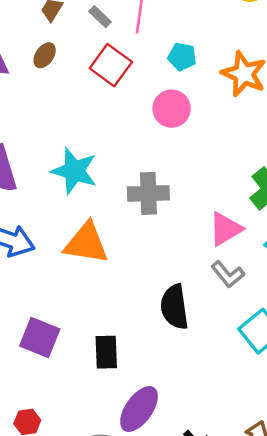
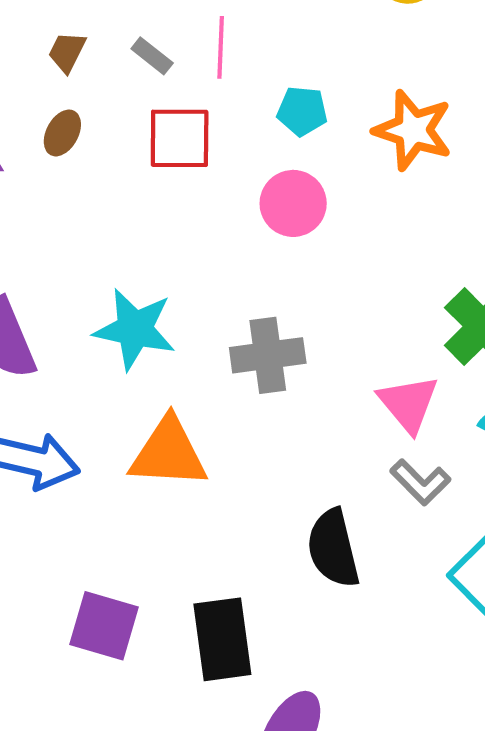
red square: (111, 65) -> (180, 138), turned -30
pink triangle: (225, 229) -> (408, 404), turned -33
black rectangle: (106, 352) -> (222, 639), size x1.4

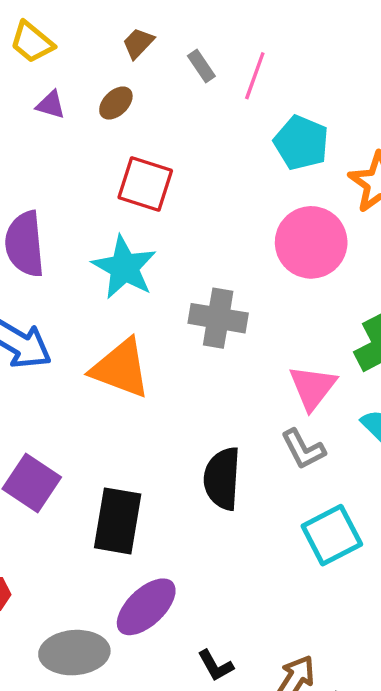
cyan pentagon: (302, 111) -> (301, 143), size x1.4
red square: (180, 138) -> (145, 184), moved
pink circle: (293, 203) -> (311, 242), moved, size x1.4

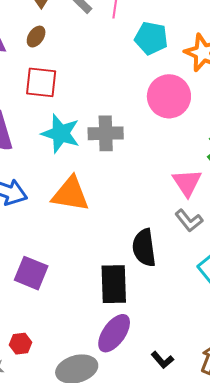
red square: (145, 184) -> (41, 82), moved
gray cross: (218, 318) -> (106, 133), moved
black rectangle: (118, 521) -> (114, 284), moved

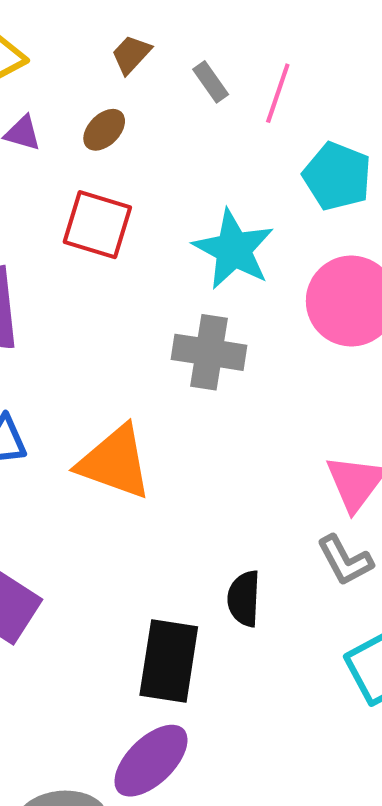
cyan star: (61, 133) -> (233, 249), moved
black semicircle: (144, 248) -> (244, 599), size x0.7

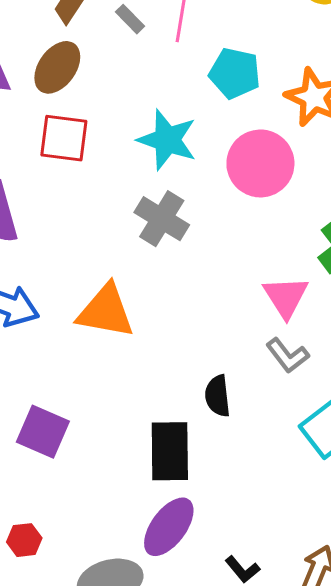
brown ellipse: (104, 130) -> (57, 67), size x1.6
gray cross: (209, 352) -> (162, 219), turned 32

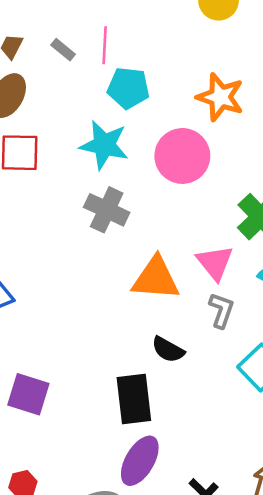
cyan pentagon: (235, 73) -> (128, 88), moved
orange triangle: (106, 311) -> (156, 278), moved
gray L-shape: (287, 355) -> (221, 310), turned -117
black semicircle: (218, 396) -> (168, 350), turned -48

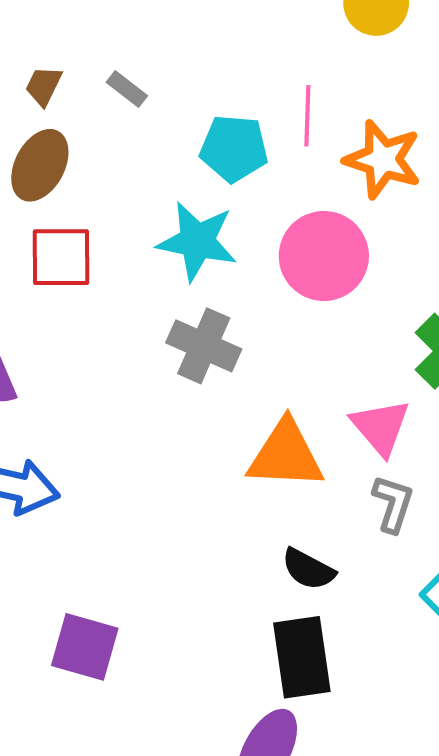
pink line: (105, 45) -> (307, 116), moved
black rectangle: (134, 399) -> (302, 657), moved

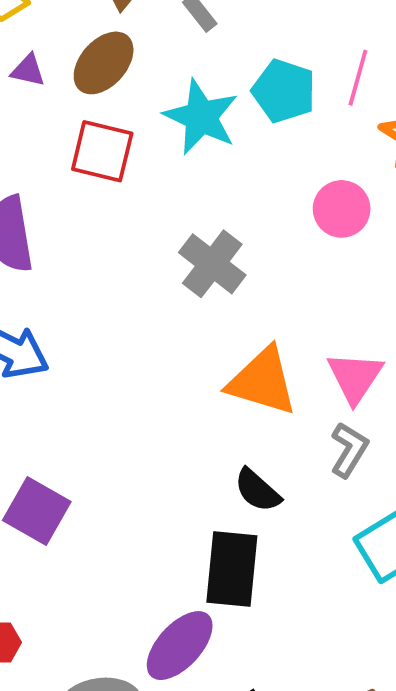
cyan star: (197, 241) -> (201, 117), moved
pink circle: (324, 256) -> (342, 209), size x0.7

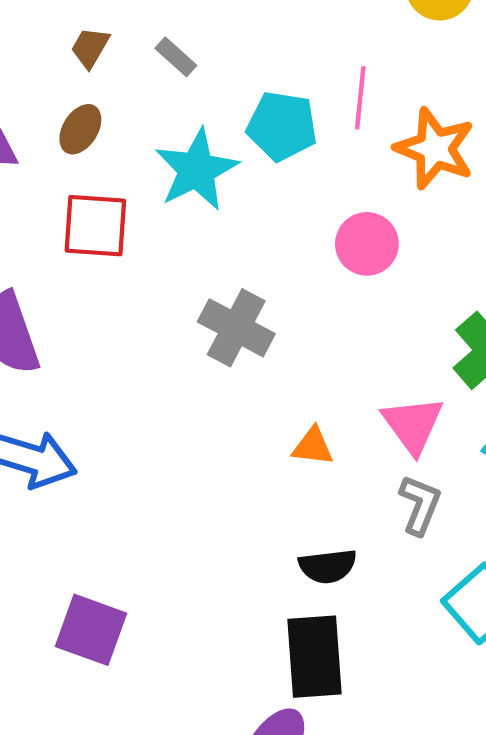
brown ellipse: (104, 63) -> (80, 129), size x0.7
cyan star: (201, 117) -> (197, 170), turned 30
orange triangle: (262, 381) -> (313, 446), size x0.5
black semicircle: (257, 490) -> (328, 566), turned -39

